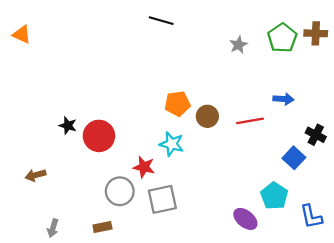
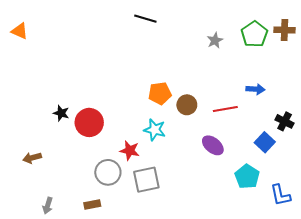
purple ellipse: (245, 219) -> (213, 145), moved

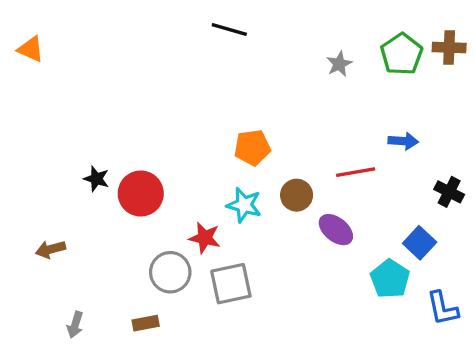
brown circle: (187, 105) -> (297, 195), moved
blue square: (265, 142) -> (420, 243), moved

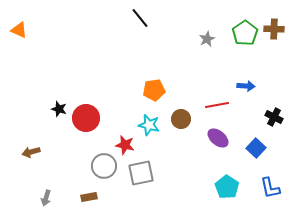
black line: (229, 29) -> (140, 18), turned 35
purple ellipse: (336, 230) -> (218, 138), moved
cyan pentagon: (390, 279) -> (227, 187), moved

